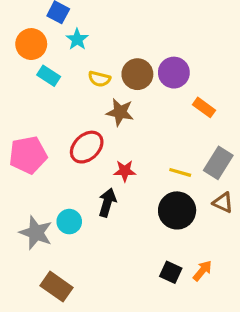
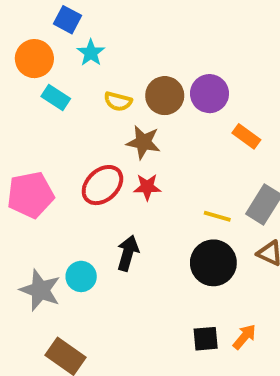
red star: (125, 171) -> (147, 187), moved
black square: (171, 272) -> (206, 339), turned -30

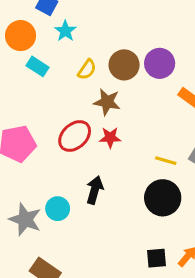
yellow semicircle: (118, 101) -> (87, 70), turned -70

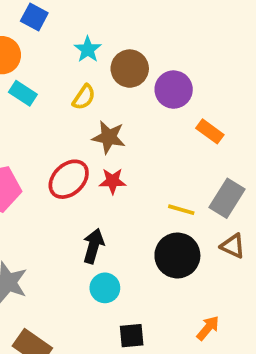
cyan star: (65, 31) -> (88, 49), moved
brown circle: (124, 65) -> (130, 69), moved
cyan circle: (58, 209) -> (105, 288), moved
black square: (157, 258) -> (132, 336), moved

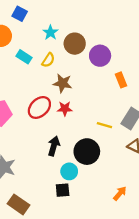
cyan rectangle: (23, 93) -> (24, 57), moved
orange rectangle: (210, 131) -> (121, 80), turned 32
black circle: (177, 255) -> (87, 152), moved
cyan circle: (105, 288) -> (69, 171), moved
black square: (132, 336) -> (63, 190), moved

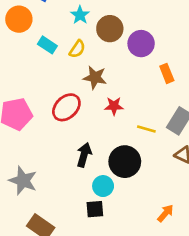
red star: (65, 109) -> (114, 106), moved

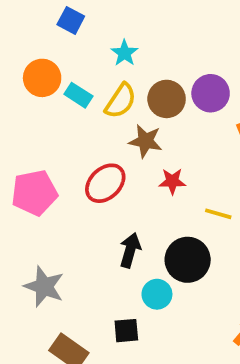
orange circle: (19, 19) -> (42, 78), moved
brown circle: (110, 29) -> (167, 99), moved
yellow semicircle: (77, 49) -> (121, 101), size x1.4
black square: (95, 209) -> (126, 331), moved

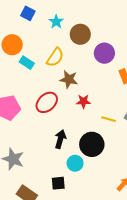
cyan star: (124, 53) -> (56, 22), moved
cyan rectangle: (78, 95) -> (27, 63), moved
brown circle: (167, 99) -> (80, 34), moved

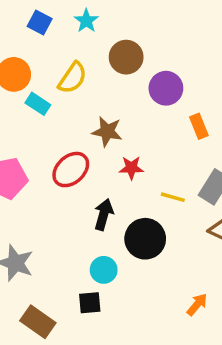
cyan star: (56, 22) -> (86, 21), moved
yellow semicircle: (55, 57) -> (73, 78), moved
black arrow: (60, 139) -> (104, 215), moved
cyan circle: (75, 163) -> (104, 270), moved

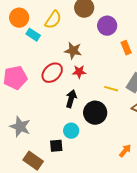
red star: (131, 168) -> (79, 72), moved
black square: (90, 303) -> (56, 146), moved

